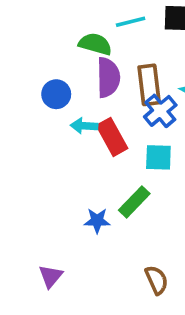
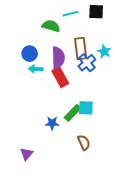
purple semicircle: (108, 77) -> (58, 58), moved
cyan arrow: (84, 126) -> (36, 69), moved
cyan square: (158, 157) -> (86, 108), moved
brown semicircle: (157, 280) -> (84, 143), moved

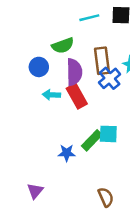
green semicircle: (51, 26) -> (63, 45), moved, turned 144
cyan arrow: (36, 69) -> (51, 95), moved
brown semicircle: (84, 143) -> (106, 197), moved

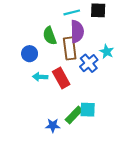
green semicircle: (63, 45) -> (50, 36), turned 90
brown rectangle: (102, 61) -> (70, 48), moved
purple semicircle: (74, 72) -> (77, 31), moved

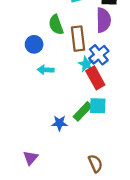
purple semicircle: (77, 31) -> (103, 20), moved
cyan star: (107, 52) -> (86, 64), moved
red rectangle: (61, 78) -> (95, 78), moved

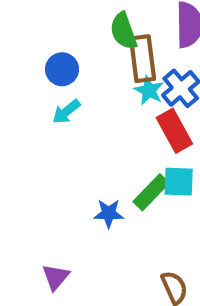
green semicircle: (56, 25) -> (123, 31), moved
cyan star: (86, 64) -> (149, 90), moved
cyan arrow: (46, 70) -> (66, 112), moved, turned -42

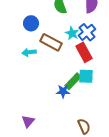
brown rectangle: (143, 59) -> (51, 42), moved, turned -55
cyan arrow: (66, 112) -> (29, 52), moved, turned 32
blue star: (109, 213) -> (63, 91), moved

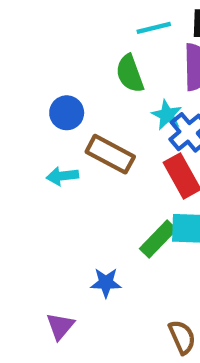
cyan star: (72, 33) -> (167, 115), moved
blue star: (63, 91) -> (106, 283), moved

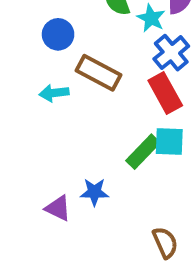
cyan star: (167, 115) -> (151, 18), moved
purple triangle: (60, 326) -> (58, 208), moved, turned -44

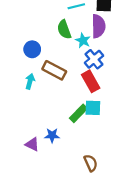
cyan arrow: (54, 93) -> (30, 81), turned 112

